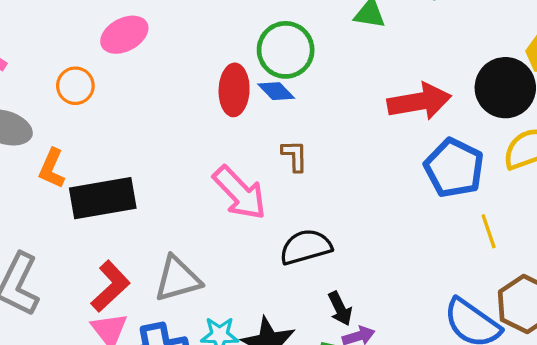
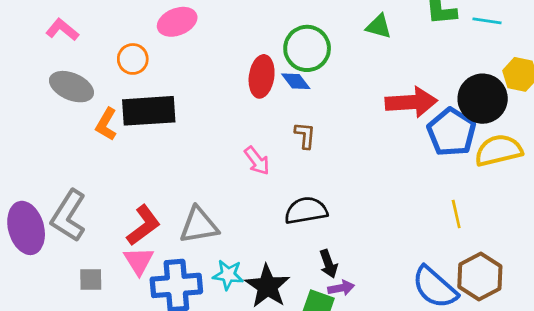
blue pentagon: (454, 168) -> (451, 132), moved
pink arrow: (240, 193) -> (257, 161), size x0.6
black rectangle: (103, 198) -> (149, 111), moved

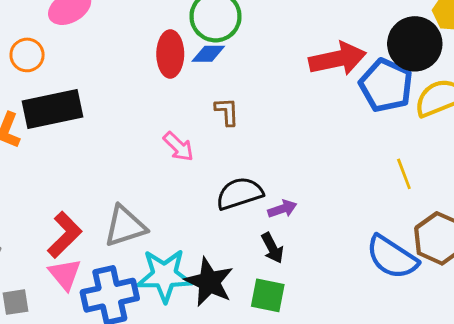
blue diamond: (296, 81) -> (208, 54), turned -44
cyan star: (228, 275) -> (164, 276), size x1.6
purple arrow: (341, 288) -> (282, 209), moved

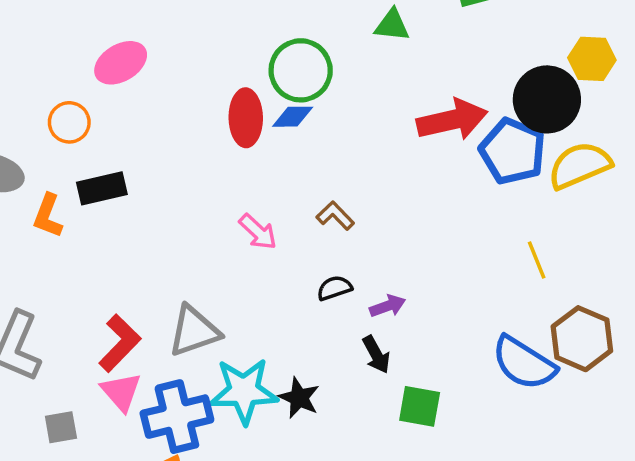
black rectangle: (52, 109) -> (102, 188), size x0.7
brown L-shape: (227, 112) -> (335, 216), moved, turned -40
black semicircle: (240, 193) -> (334, 288), size x0.6
black star: (209, 282) -> (299, 398), size x0.7
green square: (268, 295) -> (420, 406), moved

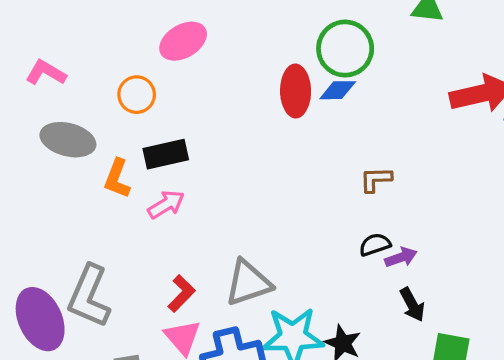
brown L-shape: (335, 216) -> (376, 179), turned -48
pink arrow: (258, 232) -> (166, 204), moved, turned -75
purple arrow: (388, 306) -> (401, 257), moved
red L-shape: (120, 343) -> (181, 293), size x0.7

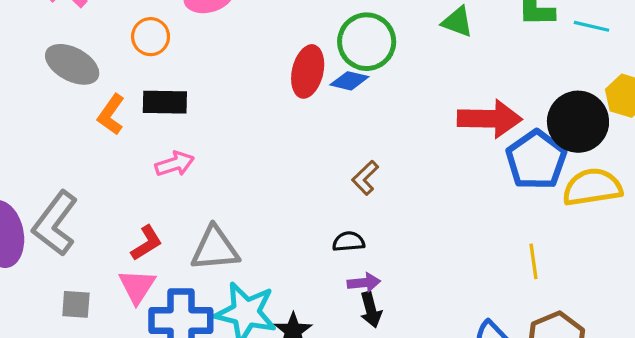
brown L-shape: (376, 179) -> (365, 178), turned -56
pink arrow: (166, 204) -> (175, 164), moved
purple arrow: (401, 257) -> (364, 283), moved

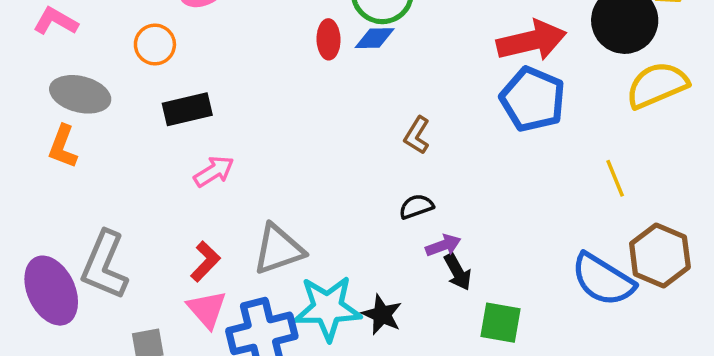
red ellipse: (308, 71) -> (329, 39), size x0.7
orange L-shape: (111, 114) -> (63, 147), moved
blue pentagon: (536, 160) -> (533, 99), moved

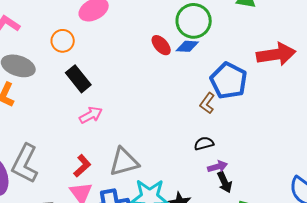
red ellipse: (329, 39) -> (161, 45), turned -45
blue pentagon: (533, 99) -> (229, 81), moved
black rectangle: (187, 109) -> (78, 79), turned 60

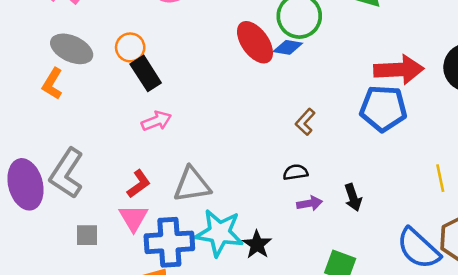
orange circle: (63, 41) -> (130, 47), moved
red ellipse: (161, 45) -> (255, 42), size x1.6
blue pentagon: (229, 81) -> (383, 108), moved, turned -30
black arrow: (225, 182) -> (353, 197), moved

